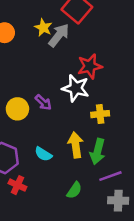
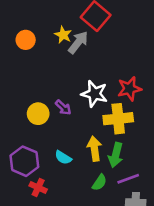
red star: (90, 66) -> (129, 89), moved
yellow cross: (100, 114) -> (118, 119), size x1.6
green semicircle: (74, 190) -> (99, 182), moved

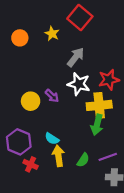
gray arrow: (78, 42) -> (76, 57), moved
yellow arrow: (94, 149) -> (58, 156), moved
green arrow: (116, 155) -> (97, 125), moved

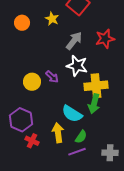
red star: (109, 80) -> (105, 39), moved
cyan semicircle: (52, 139) -> (72, 114), moved, size x1.5
purple line: (108, 157) -> (77, 152), moved

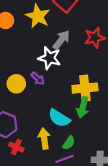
yellow star: (52, 19) -> (38, 16), size x1.6
white star: (77, 66) -> (50, 58), moved

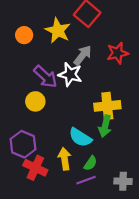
purple arrow: (38, 78) -> (45, 77), moved, size x1.6
red cross: (16, 147) -> (35, 168), size x1.5

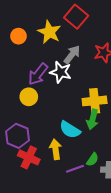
purple arrow: (45, 77) -> (38, 74), turned 85
green semicircle: (90, 163) -> (93, 160), moved

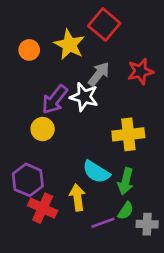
green arrow: (93, 119) -> (126, 181), moved

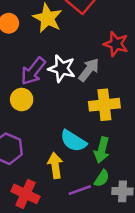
red star: (140, 71) -> (116, 44), turned 30
gray arrow: (99, 74) -> (89, 70), moved
red cross: (43, 208) -> (25, 194), moved

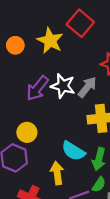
yellow circle: (22, 100) -> (27, 132), moved

